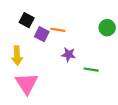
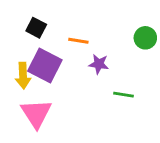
purple square: (42, 34) -> (45, 66), moved, size x1.6
purple star: (69, 55) -> (99, 64), moved

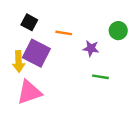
purple star: (99, 64) -> (91, 48), moved
pink triangle: (36, 114) -> (29, 92), turned 44

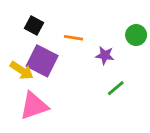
yellow arrow: (19, 61) -> (22, 70), turned -54
green line: (100, 77) -> (116, 88), turned -49

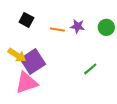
purple star: (105, 55) -> (78, 26), moved
purple square: (42, 61) -> (33, 61), moved, turned 30

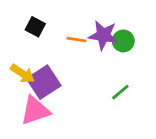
purple star: (78, 26) -> (103, 35), size x1.5
green circle: (106, 27) -> (123, 41), moved

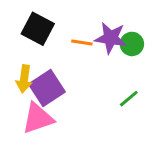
black square: (35, 27) -> (38, 29), size x1.5
yellow arrow: (22, 74) -> (24, 79), turned 65

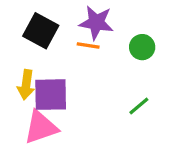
purple star: (111, 38) -> (96, 23), moved
purple square: (47, 88) -> (51, 95), turned 32

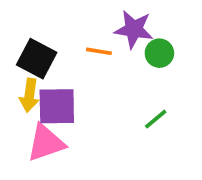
purple star: (96, 23) -> (134, 29), moved
black square: (41, 31) -> (37, 59), moved

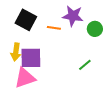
green circle: (159, 53) -> (95, 29), moved
black square: (37, 59) -> (26, 20), moved

